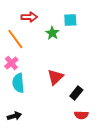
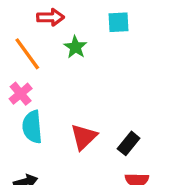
green star: (52, 33) -> (75, 47), moved
red triangle: (55, 77) -> (84, 137), moved

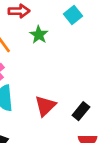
cyan square: (119, 22) -> (73, 15), turned -36

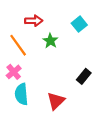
black rectangle: (81, 111) -> (84, 76), moved

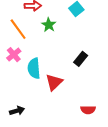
cyan semicircle: (21, 94) -> (34, 68), moved

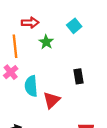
orange line: (18, 29) -> (15, 46), turned 30
black rectangle: (81, 59) -> (78, 76), turned -48

